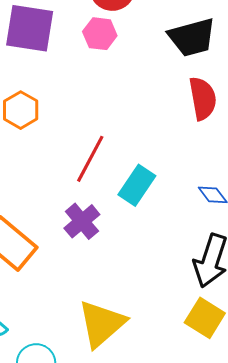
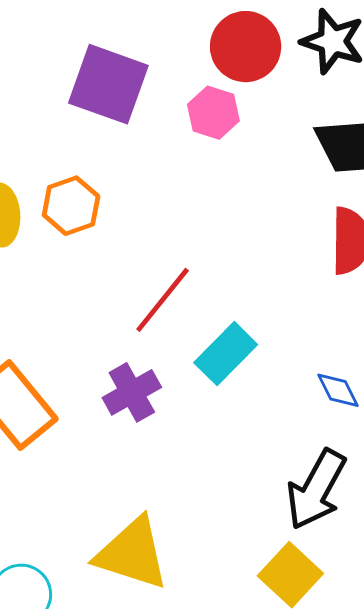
yellow triangle: (102, 324) -> (132, 554), turned 48

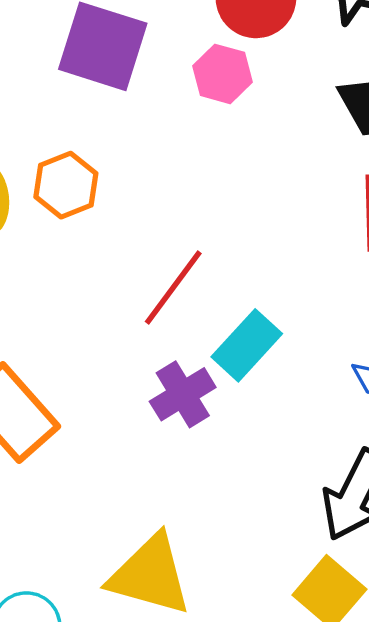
purple cross: (132, 392) -> (183, 394), moved

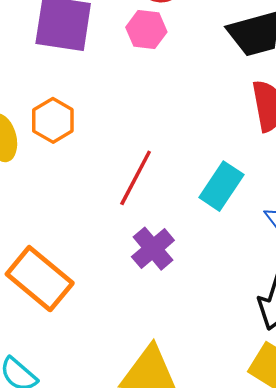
cyan rectangle: (247, 345) -> (221, 186), moved

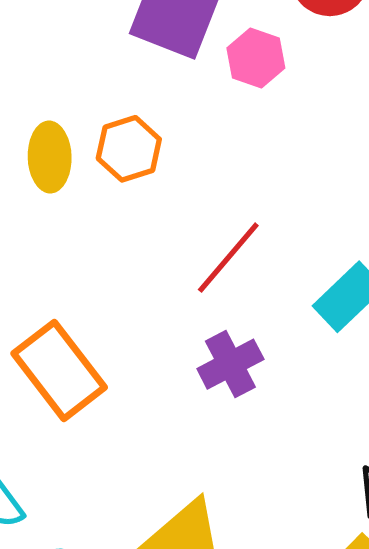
pink hexagon: (146, 30) -> (256, 58), moved

